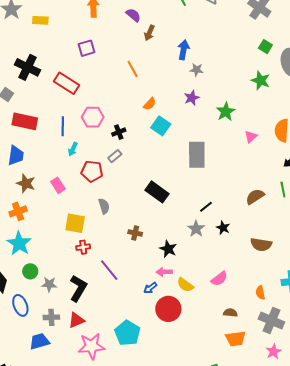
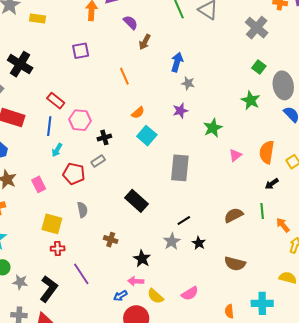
red rectangle: (67, 83) -> (56, 101), moved, size x0.7

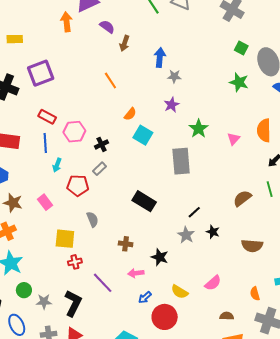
purple square: (81, 51) -> (41, 73), moved, size x1.5
green star: (213, 128) -> (199, 129), moved
pink arrow: (136, 281) -> (136, 273), moved

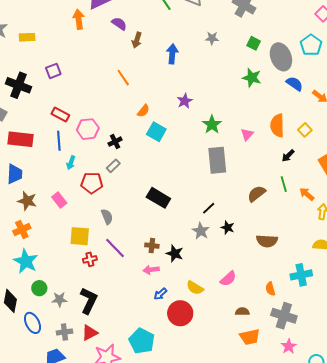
purple square: (41, 73) -> (53, 71), size x0.6
gray star: (174, 76) -> (212, 38), moved
gray rectangle: (181, 161) -> (217, 160), moved
brown cross: (126, 244) -> (152, 246), moved
purple line: (103, 283) -> (115, 248), moved

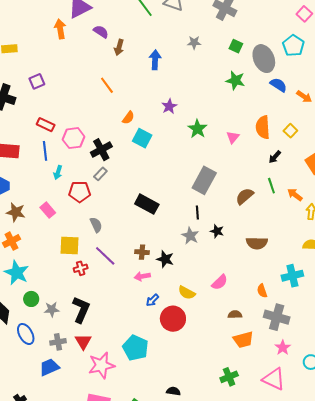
black cross: (115, 142) -> (101, 150), size x1.5
gray rectangle: (217, 160) -> (204, 180), moved, turned 36
black line: (209, 208) -> (197, 213), turned -48
red triangle: (90, 333) -> (83, 342), turned -30

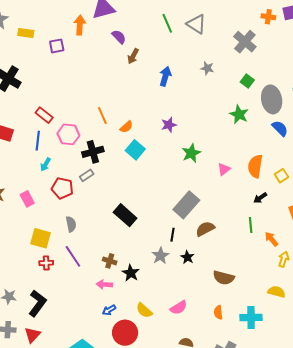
purple square: (37, 81) -> (57, 46), moved
orange line: (107, 85) -> (102, 116), moved
brown semicircle: (245, 196) -> (205, 229), moved
orange semicircle: (262, 291) -> (218, 312), moved

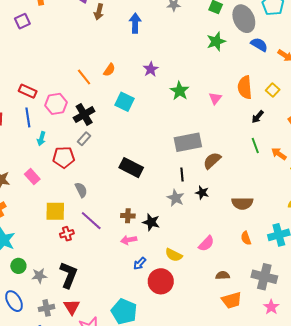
green star: (239, 114) -> (216, 41), turned -30
orange semicircle: (126, 127) -> (109, 70), moved
gray rectangle: (186, 205) -> (188, 142), turned 52

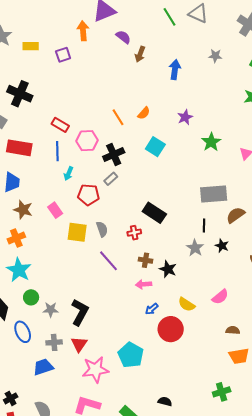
yellow square: (55, 211) -> (77, 232), moved
red cross: (67, 234) -> (134, 233), moved

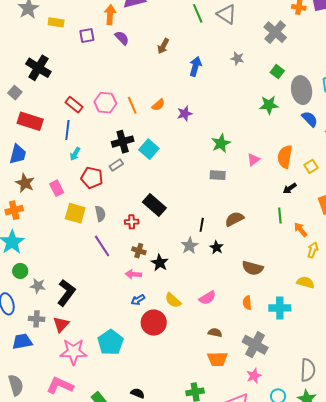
purple semicircle: (123, 37) -> (122, 38), moved
purple star: (185, 117) -> (185, 114), moved
pink hexagon: (87, 141) -> (105, 103), moved
cyan square: (155, 147) -> (149, 149), moved
gray rectangle: (214, 194) -> (218, 175), moved, size x0.6

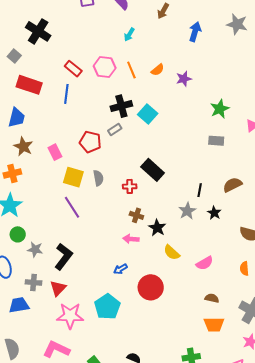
gray star: (237, 59) -> (237, 24), size x1.5
cyan arrow: (75, 154) -> (129, 34), moved
purple line: (102, 246) -> (72, 207), moved
blue arrow: (138, 300) -> (121, 269), moved
yellow semicircle: (173, 300) -> (172, 252), moved

